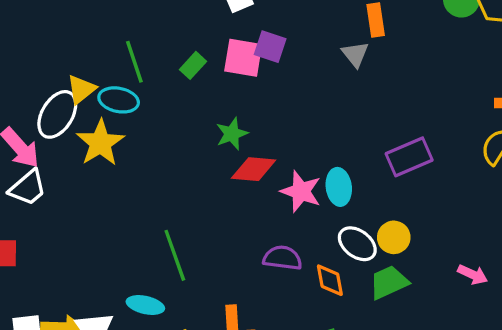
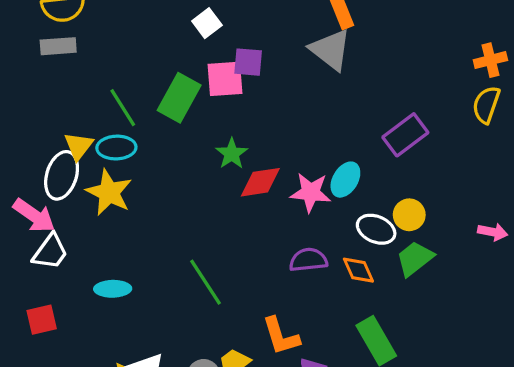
gray triangle: (355, 54) -> (331, 50), size x1.6
green rectangle: (193, 65) -> (179, 98), size x1.8
cyan ellipse: (339, 187) -> (345, 180), turned 52
cyan ellipse: (145, 305) -> (113, 289), moved

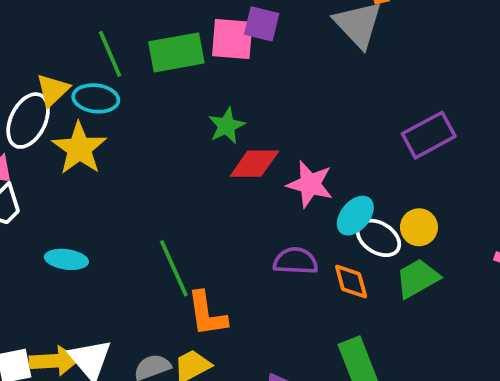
green rectangle: (179, 98) -> (176, 52), turned 42
cyan ellipse: (345, 180) -> (355, 216), moved
orange L-shape: (281, 336) -> (207, 314), moved

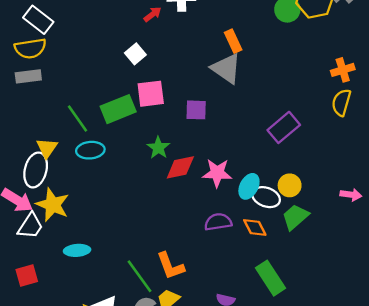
purple square: (262, 24) -> (196, 110), moved
cyan ellipse: (96, 98) -> (90, 150), moved
yellow star: (79, 148) -> (53, 205), moved
green line: (174, 268) -> (139, 276), moved

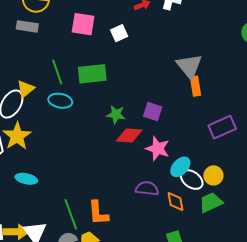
orange rectangle: (233, 41) -> (196, 86), moved
pink square: (151, 94) -> (83, 24), moved
purple square: (196, 110) -> (153, 112), moved
green star: (158, 148) -> (116, 114), turned 30

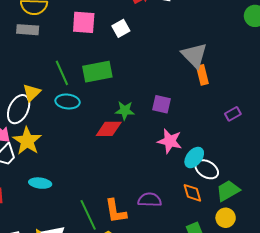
purple rectangle: (222, 127) -> (233, 114), size x0.6
red diamond: (129, 136) -> (109, 129), moved
yellow circle: (213, 175) -> (226, 218), moved
purple semicircle: (147, 188) -> (150, 200), moved

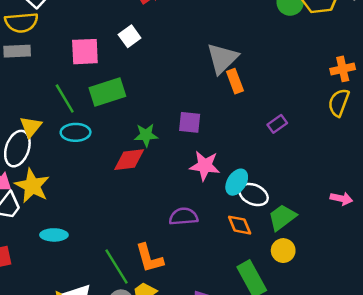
pink square: (84, 22) -> (85, 52), moved
gray triangle: (194, 55) -> (222, 58), turned 36
purple semicircle: (150, 200) -> (183, 216), moved

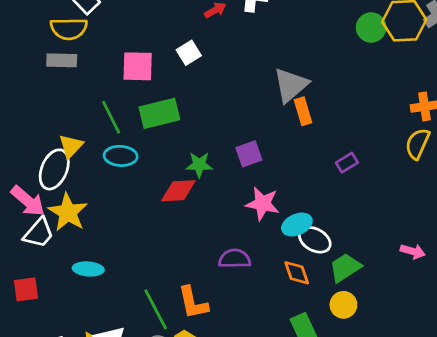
purple square: (190, 122) -> (249, 154), turned -30
cyan ellipse: (237, 182) -> (297, 225), turned 30

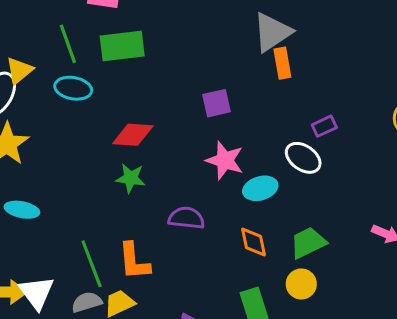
green star: (199, 165) -> (130, 178), moved
white ellipse: (315, 240) -> (303, 158), moved

